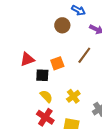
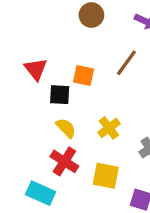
red triangle: (27, 59) -> (36, 69), turned -49
orange square: (57, 63) -> (83, 75), turned 32

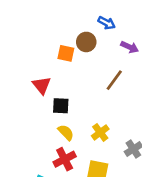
orange square: (83, 75) -> (66, 53), moved
red cross: (64, 161) -> (65, 159), turned 30

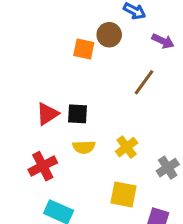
red triangle: (42, 85) -> (47, 114), moved, turned 36
yellow semicircle: (66, 132) -> (84, 147), turned 132
red cross: (65, 159) -> (43, 166), moved

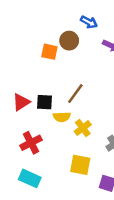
brown line: (144, 82) -> (75, 94), moved
yellow semicircle: (84, 147) -> (62, 117), moved
red cross: (43, 166) -> (31, 143), moved

